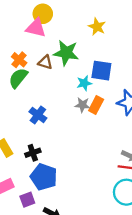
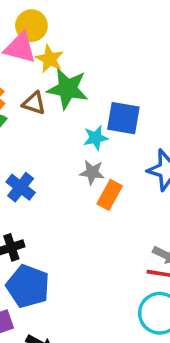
yellow star: (97, 27) -> (50, 59), moved
orange rectangle: (96, 105) -> (110, 195), moved

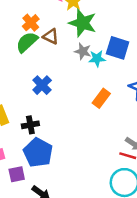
brown triangle: (34, 103) -> (51, 36), moved
gray star: (92, 172) -> (83, 51), moved

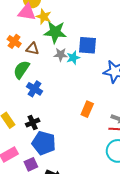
green semicircle: (27, 42) -> (21, 70), moved
orange rectangle: (101, 98) -> (87, 109), moved

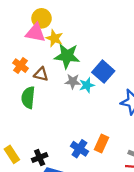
blue square: (88, 45) -> (103, 72), turned 36
green semicircle: (21, 70) -> (28, 98), turned -30
blue cross: (35, 89) -> (79, 149), moved

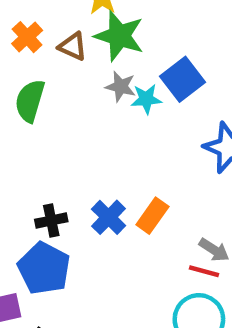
brown triangle: (41, 74) -> (73, 46), moved
black cross: (40, 158) -> (51, 221), moved

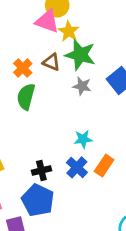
orange cross: (27, 37) -> (23, 68), moved
cyan star: (146, 99) -> (83, 139), moved

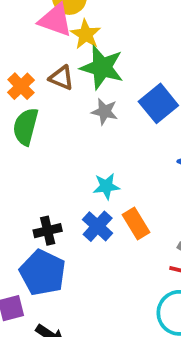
orange rectangle: (104, 166) -> (136, 224), turned -65

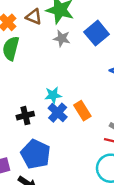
cyan star: (106, 186) -> (53, 95), moved
blue pentagon: (43, 273) -> (36, 154), moved

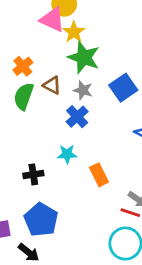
brown triangle: (34, 17) -> (52, 85), moved
blue cross: (58, 113) -> (77, 117), moved

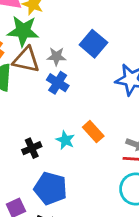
green star: (84, 57) -> (23, 31), moved
brown triangle: (52, 85) -> (26, 60), size x1.5
cyan star: (67, 154) -> (65, 140), moved, turned -30

